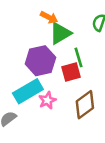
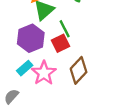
cyan rectangle: (28, 91) -> (25, 68), size x0.6
pink star: (47, 100) -> (44, 73), size x1.5

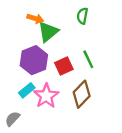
green line: (65, 29) -> (88, 59), moved

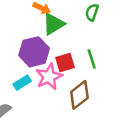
pink star: (46, 96) -> (49, 77), moved

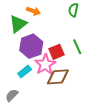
green triangle: (53, 24) -> (18, 24), moved
brown diamond: (79, 95) -> (58, 77), moved, turned 40

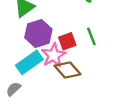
cyan rectangle: (25, 72) -> (29, 62), size x1.6
brown diamond: (58, 77) -> (67, 70), turned 50

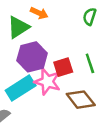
pink star: (54, 55) -> (47, 82), turned -30
brown diamond: (67, 70) -> (81, 100), moved

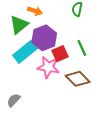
purple hexagon: (32, 57) -> (44, 38), moved
cyan rectangle: (21, 88) -> (25, 52), moved

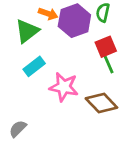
purple hexagon: (44, 38) -> (74, 21), moved
cyan rectangle: (25, 52) -> (34, 66), size x0.7
red square: (60, 54) -> (106, 47), moved

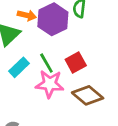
red square: (106, 47) -> (76, 62), moved
green line: (108, 63) -> (46, 63), moved

